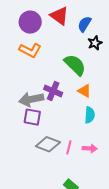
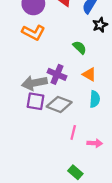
green semicircle: (75, 65) -> (80, 47), size x0.6
gray diamond: (48, 144) -> (59, 104), moved
pink arrow: (90, 148) -> (95, 143), moved

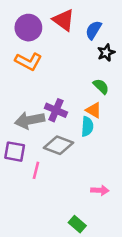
green semicircle: (80, 47) -> (101, 86), moved
cyan semicircle: (95, 99) -> (87, 126), moved
purple square: (35, 101) -> (15, 152), moved
pink line: (73, 132) -> (36, 170), moved

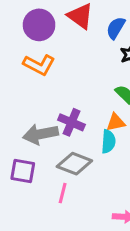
orange triangle: (94, 110) -> (116, 122), turned -42
pink line: (36, 170) -> (63, 193), moved

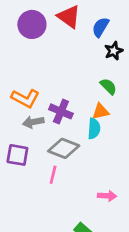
orange L-shape: (39, 65) -> (25, 98), moved
gray arrow: (40, 134) -> (33, 122), size x0.7

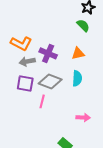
green semicircle: (108, 86) -> (83, 25), moved
cyan semicircle: (94, 129) -> (77, 78), moved
purple square: (17, 155) -> (25, 83), moved

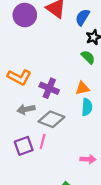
gray arrow: (27, 61) -> (26, 109), moved
cyan semicircle: (77, 78) -> (87, 107), moved
purple square: (25, 83) -> (24, 146), moved, turned -30

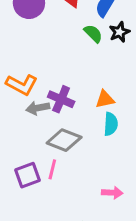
green semicircle: (88, 57) -> (93, 34), moved
gray arrow: (26, 109) -> (38, 108), moved

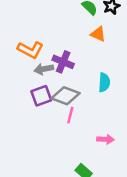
orange triangle: (105, 99) -> (98, 34), moved, turned 35
pink line: (52, 169) -> (70, 115), moved
purple square: (28, 175) -> (41, 96), moved

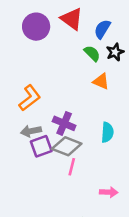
orange L-shape: (30, 50) -> (30, 98), turned -65
purple cross: (63, 62) -> (64, 123), moved
gray arrow: (44, 69) -> (31, 131), moved

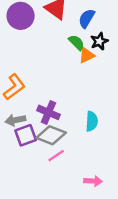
orange triangle: (101, 81) -> (87, 55), moved, turned -48
pink line: (72, 167) -> (56, 156), turned 42

